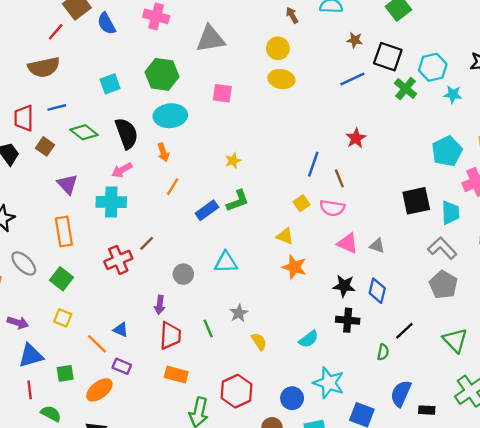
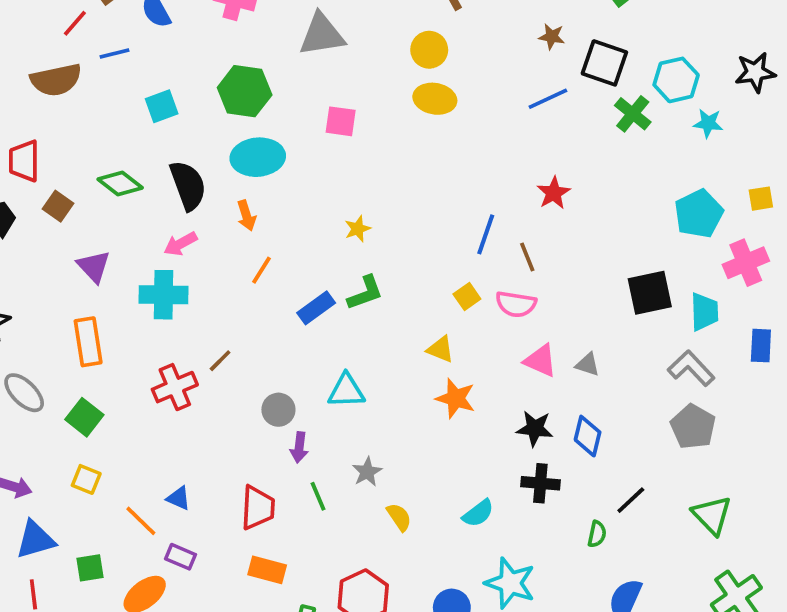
blue line: (57, 107) -> (114, 53), moved
purple arrow: (160, 305) -> (299, 447), moved

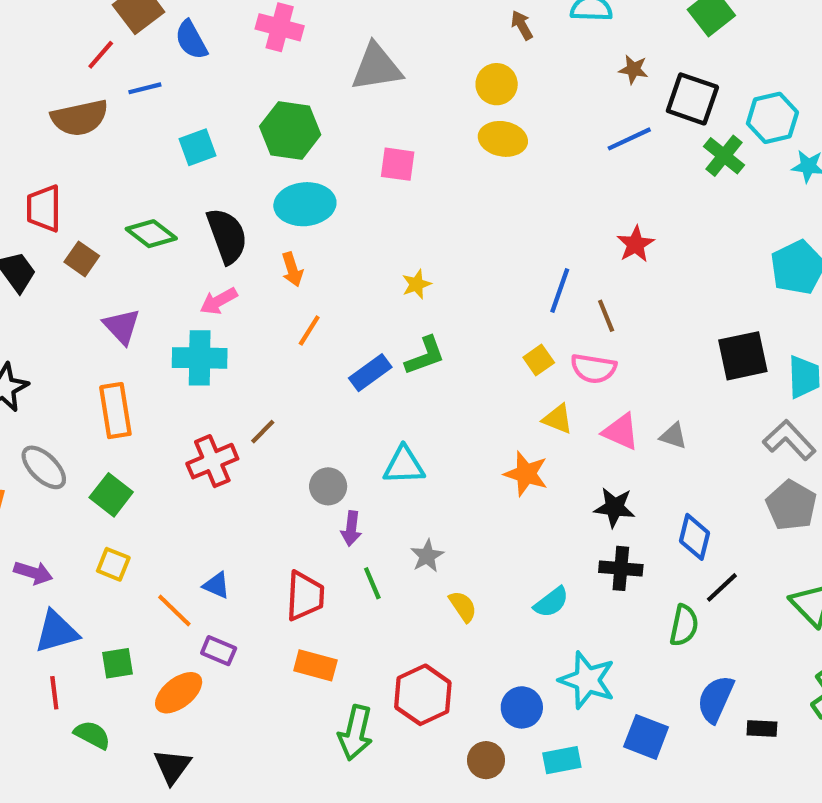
yellow triangle: (441, 349) -> (558, 419), moved
blue diamond: (588, 436) -> (695, 537), moved
green semicircle: (597, 534) -> (684, 625), size x1.4

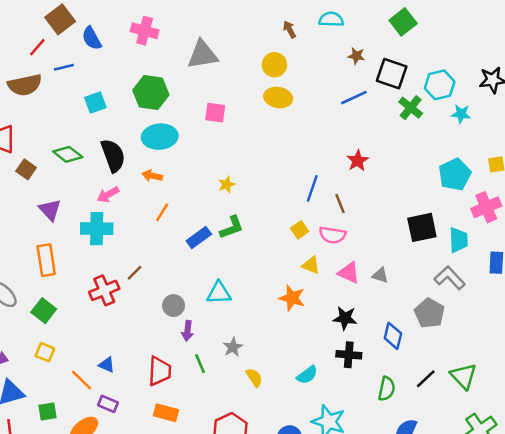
orange arrow: (292, 269) -> (152, 176), turned 120
gray pentagon: (791, 505) -> (430, 313), moved
black line: (722, 587) -> (426, 379), moved

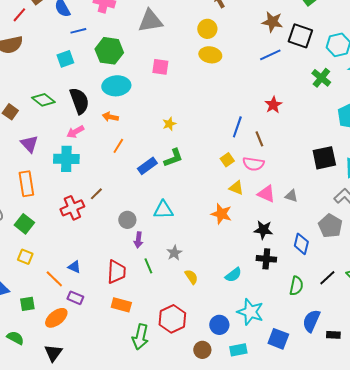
brown star: (356, 56) -> (272, 22), size x1.5
blue line: (64, 67) -> (78, 31), moved
green cross: (411, 108) -> (321, 78), moved

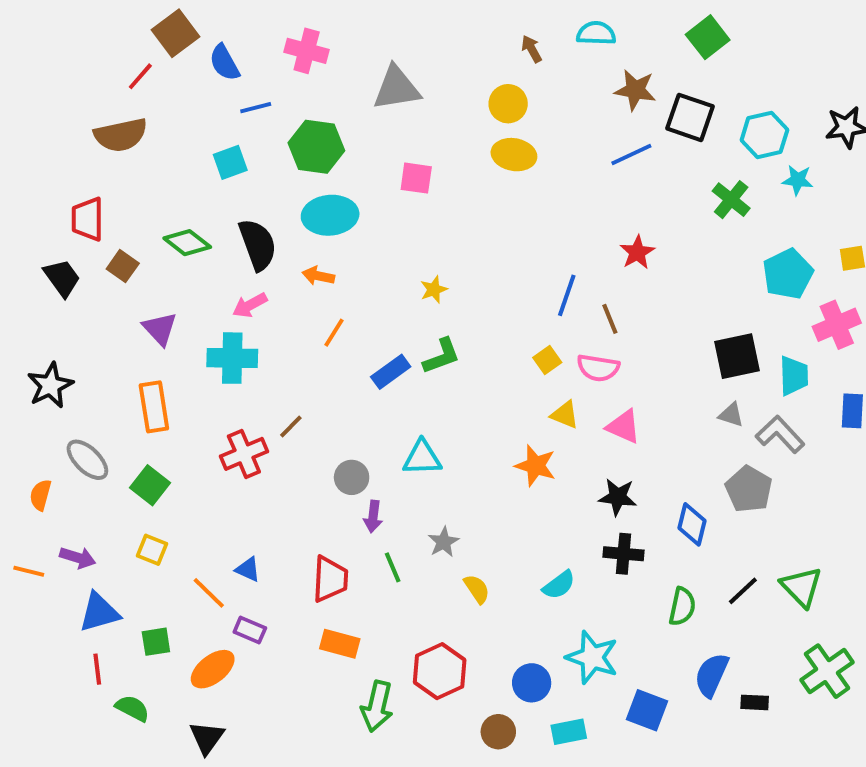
gray triangle: (291, 196) -> (731, 415), moved

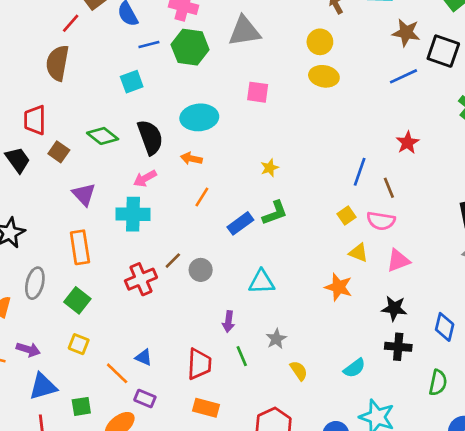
brown semicircle: (121, 135) -> (57, 63), turned 112
green hexagon: (316, 147) -> (190, 47), moved
pink triangle: (624, 427) -> (398, 261), turned -45
gray ellipse: (87, 460) -> (35, 283), turned 60
gray circle: (352, 477) -> (201, 270), moved

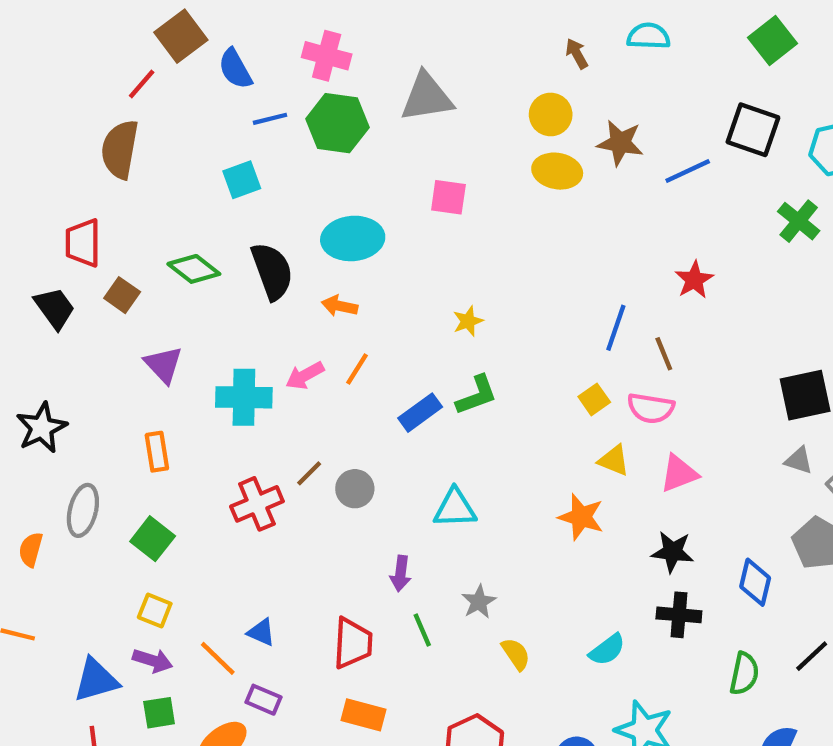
brown star: (406, 33) -> (620, 143), moved
pink arrow: (145, 178) -> (305, 376), moved
orange rectangle: (80, 247) -> (157, 452), size x0.7
purple arrow: (28, 349) -> (153, 661), moved

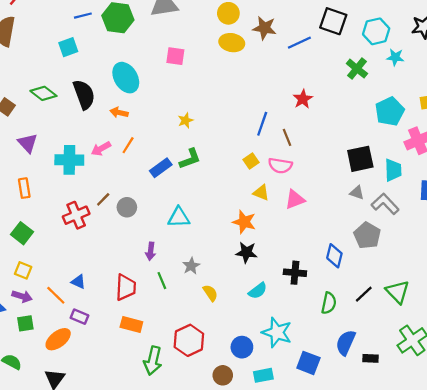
cyan ellipse: (353, 238) -> (126, 78), turned 64
black star: (672, 552) -> (246, 252), moved

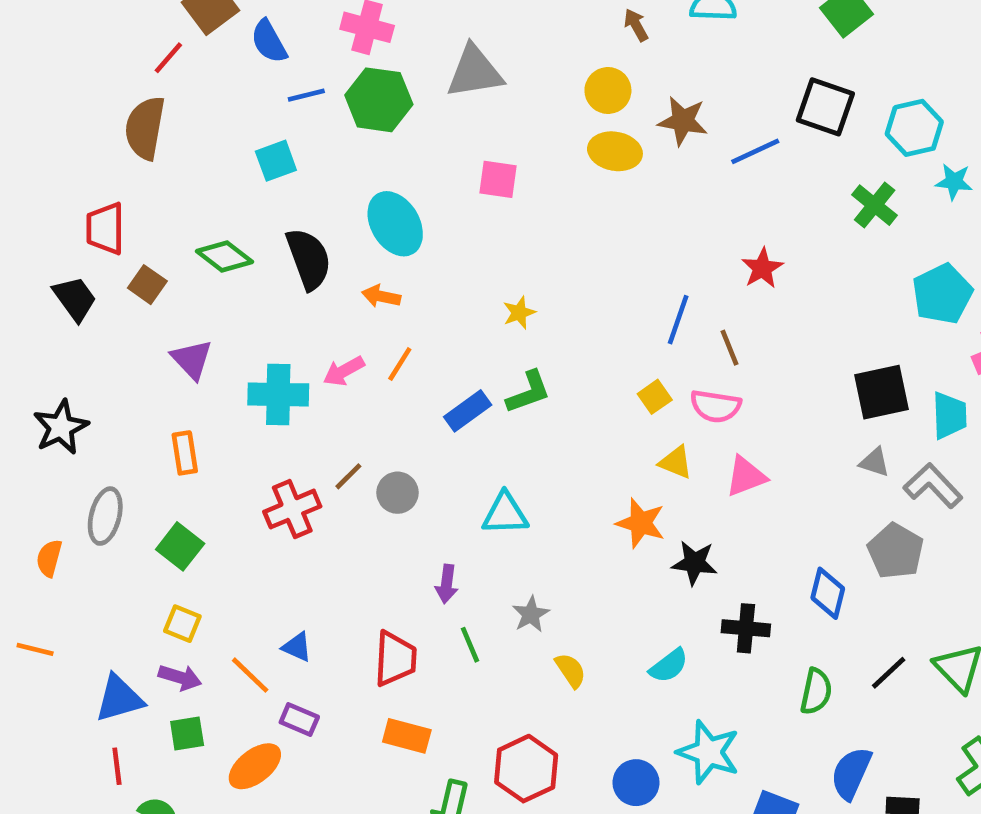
black star: (246, 252) -> (694, 563), moved

